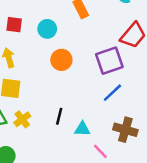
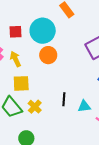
cyan circle: (47, 29) -> (43, 31), size x1.6
orange circle: (61, 60) -> (48, 55), moved

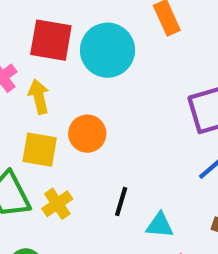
red square: (15, 32) -> (51, 40), size x1.5
orange circle: (48, 55) -> (87, 134), moved

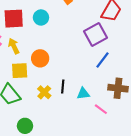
cyan circle: (108, 50) -> (41, 17), size x0.6
yellow cross: (57, 204) -> (44, 92), moved

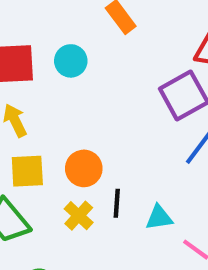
orange circle: (40, 58) -> (84, 168), moved

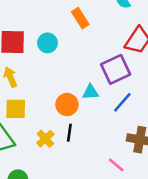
orange circle: (84, 168) -> (67, 105), moved
cyan triangle: (159, 217) -> (90, 92), moved

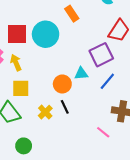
cyan circle: (48, 43) -> (46, 34), size x1.6
black line: (69, 133) -> (65, 107), turned -32

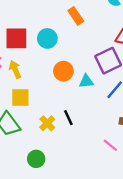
cyan circle: (46, 34) -> (47, 38), size x0.7
orange circle: (62, 84) -> (63, 71), moved
green circle: (24, 146) -> (36, 159), moved

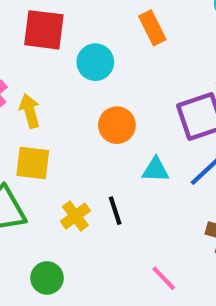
red square: (16, 38) -> (44, 30), moved
cyan triangle: (86, 81) -> (156, 170), moved
pink line: (110, 145) -> (164, 278), moved

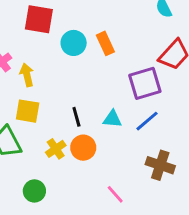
orange rectangle: (152, 28) -> (105, 43), moved
orange circle: (117, 125) -> (83, 148), moved
black line: (115, 211) -> (76, 117), moved

